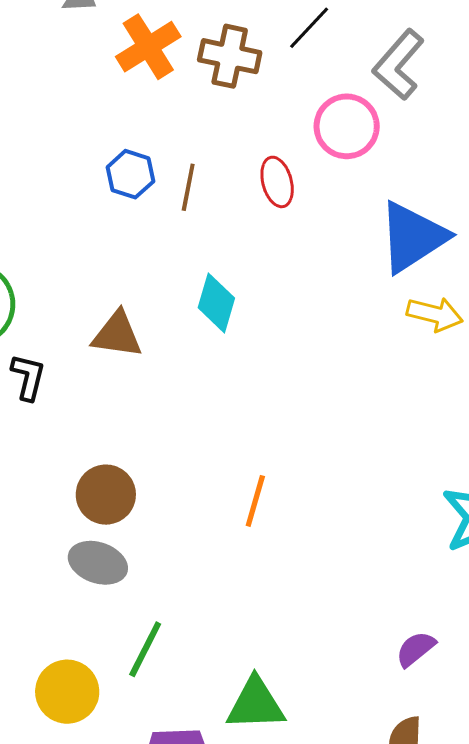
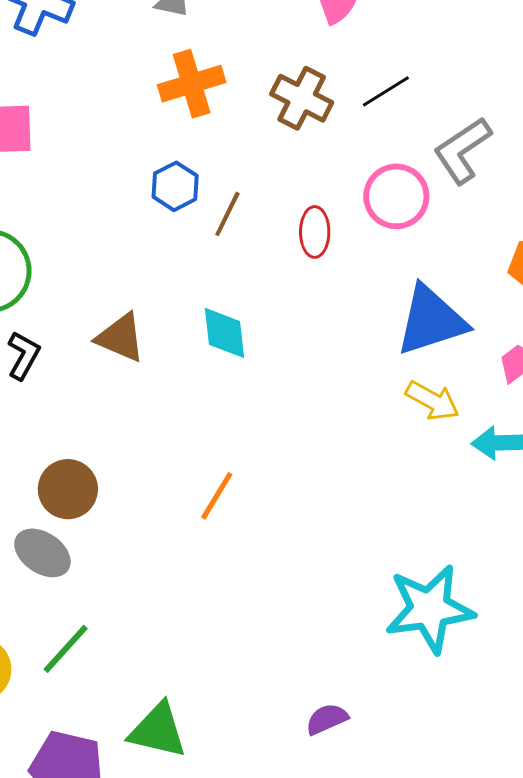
orange cross: (148, 47) -> (192, 84), moved
cyan diamond: (216, 303) -> (225, 333), turned -38
orange line: (255, 501) -> (217, 496), moved

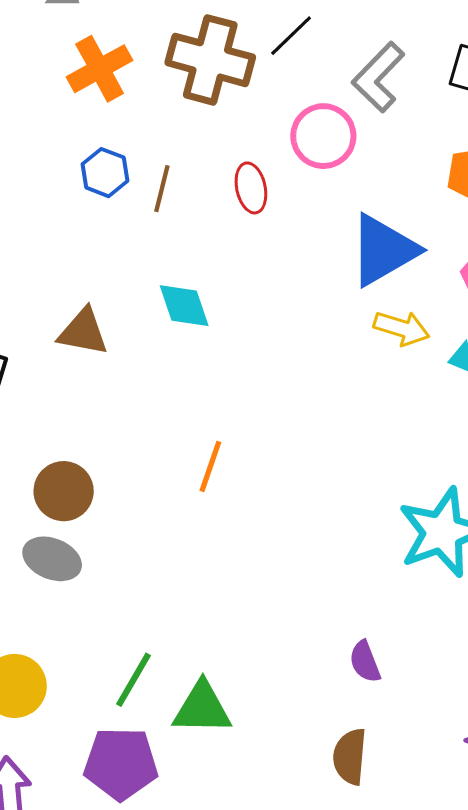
brown cross: (302, 98) -> (210, 60), size x1.4
green line: (66, 649) -> (134, 680), moved
purple semicircle: (327, 719) -> (365, 662), turned -75

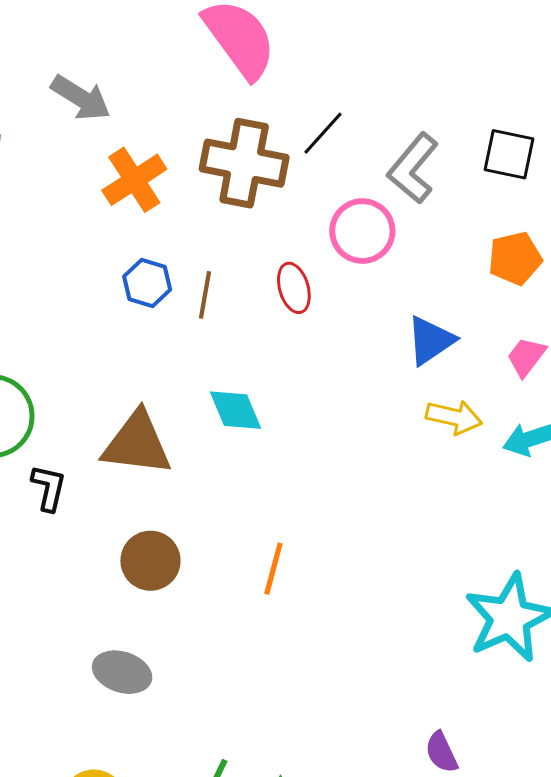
blue triangle: (383, 250) -> (430, 340), size x0.7
brown triangle: (83, 332) -> (137, 444), size x1.4
brown circle: (64, 491) -> (150, 561), moved

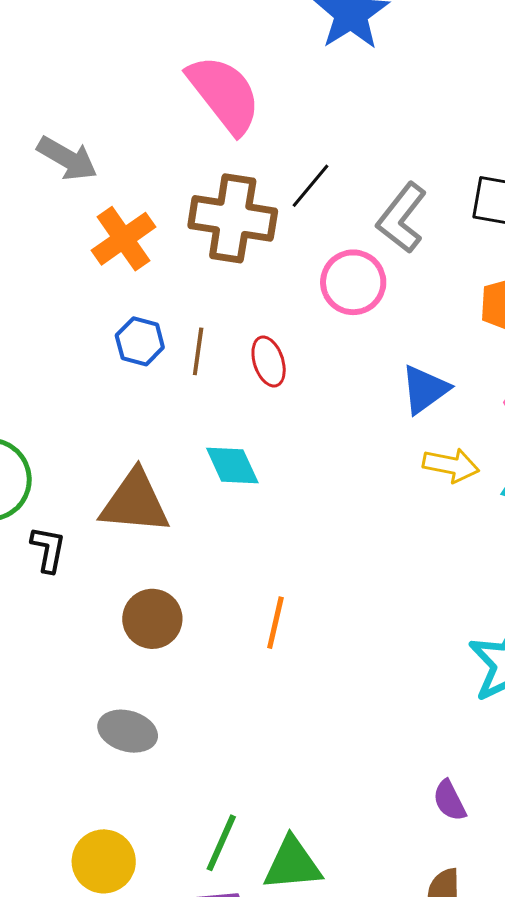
red ellipse: (294, 288) -> (269, 362), moved

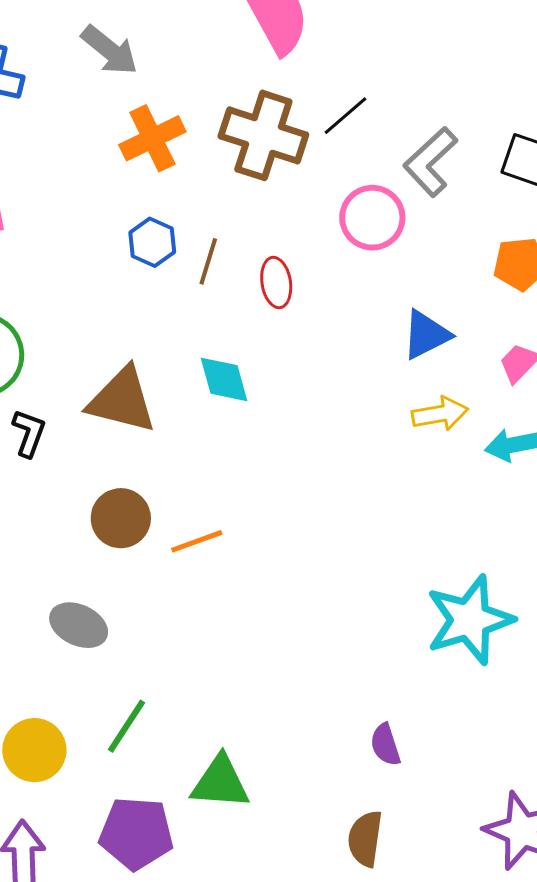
yellow arrow: (451, 465) -> (440, 414), turned -30
orange line: (275, 623) -> (197, 541), moved, turned 48
green line: (221, 843) -> (126, 726), moved

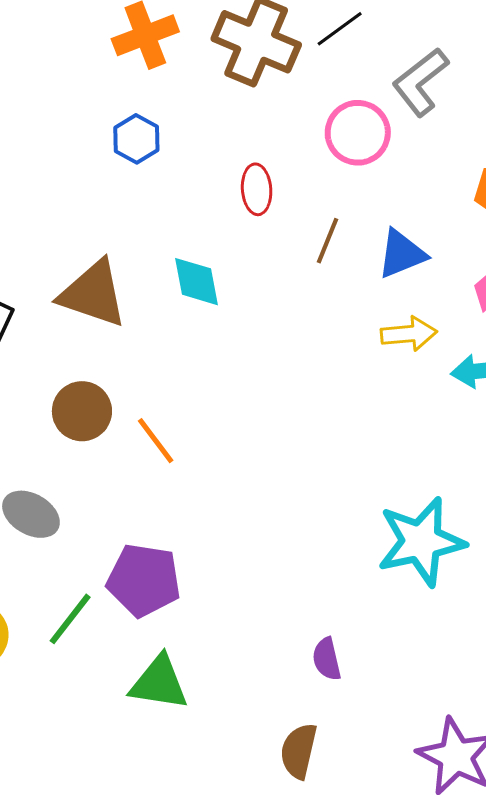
brown line: (208, 261) -> (327, 241), moved
orange line: (197, 541) -> (156, 441), turned 68
purple pentagon: (136, 833) -> (144, 580), moved

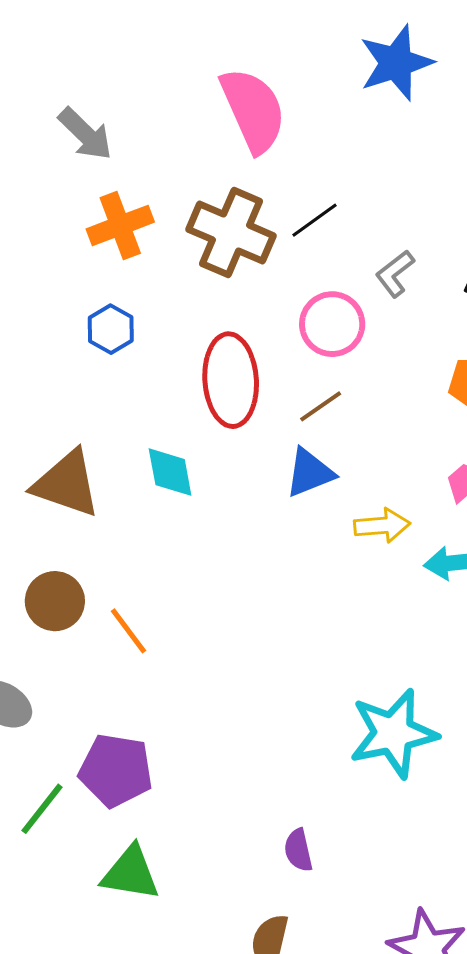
gray L-shape: (420, 82) -> (395, 274), size x0.7
red ellipse: (257, 189) -> (231, 380), size x1.8
brown line: (327, 241) -> (321, 406), moved, turned 33
blue triangle: (402, 254) -> (310, 473), moved

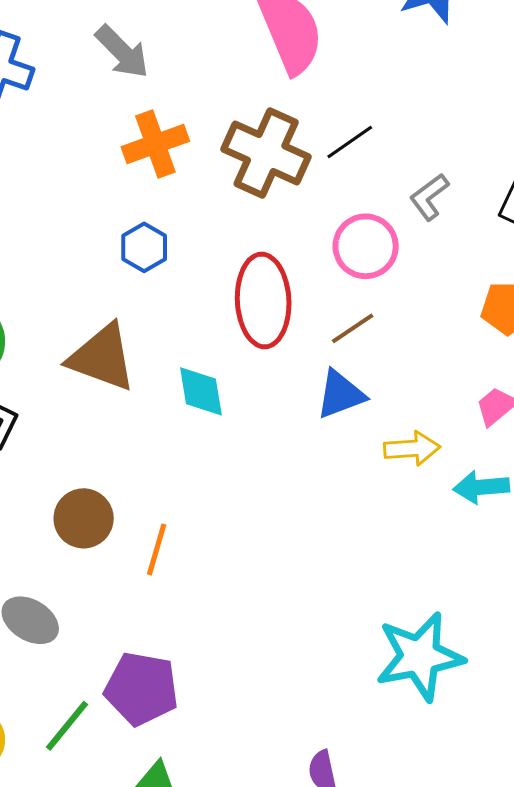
brown triangle: (67, 484) -> (102, 357), moved
orange line: (128, 631) -> (157, 549), turned 52

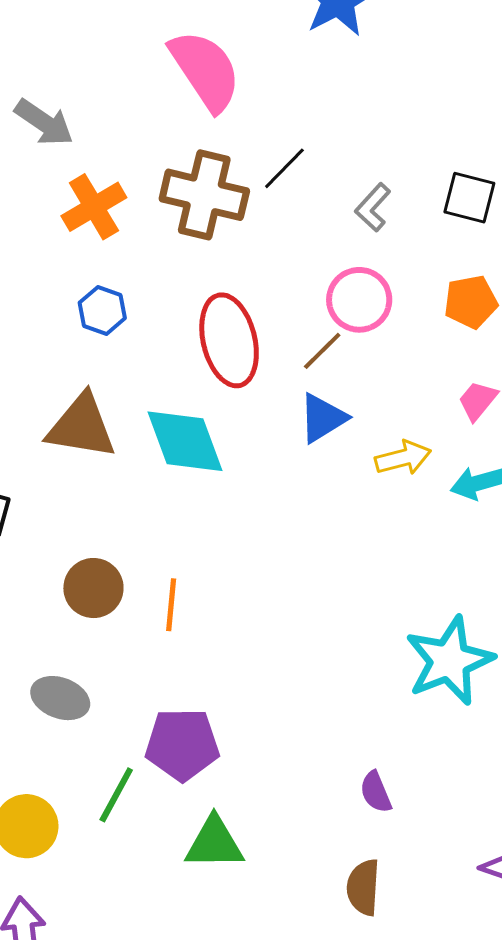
pink circle: (366, 246) -> (359, 300), moved
cyan diamond: (201, 391) -> (185, 441), size x1.5

